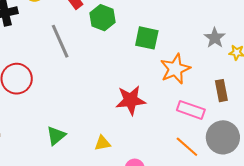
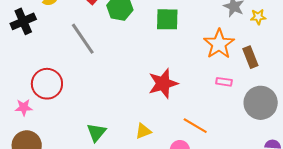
orange star: (175, 69) -> (219, 44), moved
pink rectangle: (191, 110) -> (224, 82), size x0.6
orange line: (187, 147) -> (195, 126), moved

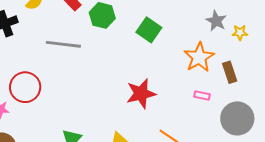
green square: (167, 19) -> (149, 30), turned 30
gray line: (83, 39) -> (63, 44), turned -52

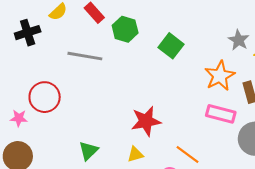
red star: (141, 94) -> (146, 121), moved
pink rectangle: (202, 95) -> (221, 114), size x1.8

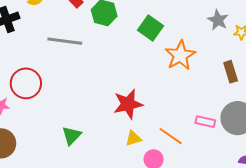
orange star: (220, 76) -> (180, 55), moved
pink rectangle: (221, 114) -> (205, 122), moved, size x0.7
yellow triangle: (135, 154) -> (133, 138), moved

